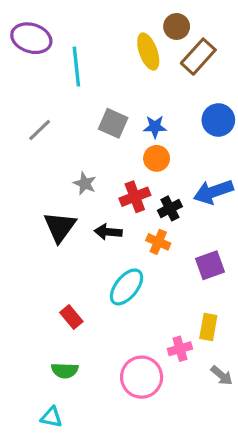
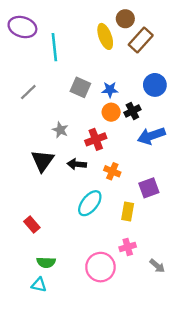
black cross: (170, 208) -> (132, 111), moved
red rectangle: (71, 317) -> (32, 224), moved
yellow rectangle: (208, 327) -> (128, 211), moved
cyan triangle: (51, 417) -> (39, 285), moved

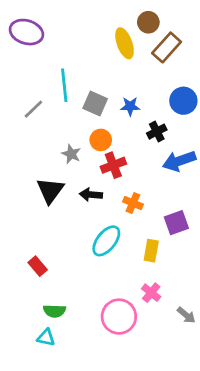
cyan line: (54, 47) -> (64, 85), moved
orange circle: (111, 112) -> (101, 140), moved
pink cross: (128, 247) -> (151, 293), turned -35

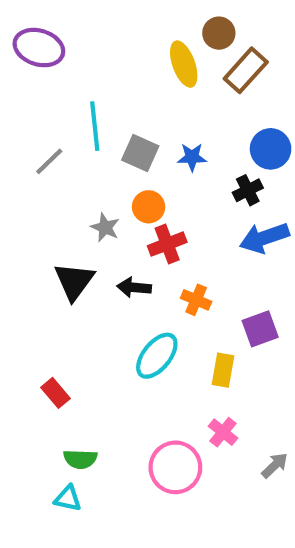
black cross: (157, 132) -> (248, 190), moved
gray arrow: (186, 315) -> (275, 465), turned -84

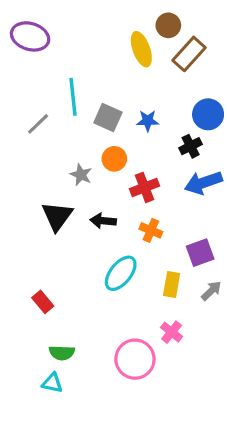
red cross: (167, 244) -> (144, 187), moved
gray arrow: (275, 465) -> (211, 291), moved

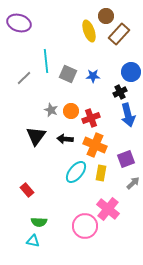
orange circle: (114, 159) -> (71, 111), moved
blue arrow: (203, 183) -> (128, 115), turned -85
orange cross: (151, 230) -> (95, 145), size x1.6
yellow rectangle: (172, 284) -> (101, 173), moved
pink cross: (172, 332) -> (108, 209), size x1.6

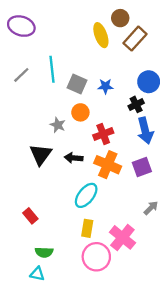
gray line: (24, 78) -> (21, 75), moved
orange circle: (71, 111) -> (80, 112), moved
purple square: (126, 159) -> (142, 167), moved
yellow rectangle: (101, 173) -> (87, 228), moved

